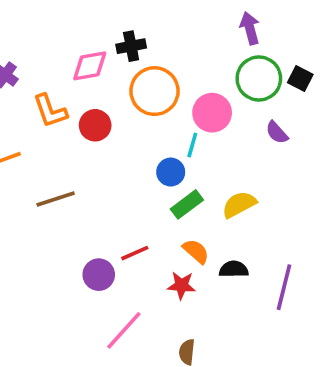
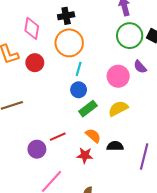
black cross: (131, 46) -> (66, 16), moved
pink diamond: (90, 66) -> (32, 28), turned -70
pink circle: (212, 113) -> (118, 76), moved
cyan line: (192, 145) -> (79, 69), moved

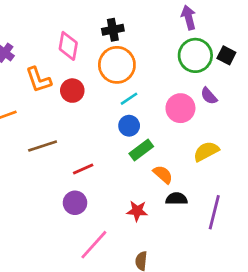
cyan line: (79, 69) -> (129, 99), turned 40
yellow semicircle: (118, 109) -> (206, 151), moved
orange semicircle: (93, 136) -> (163, 174), moved
red line: (58, 137) -> (83, 169), moved

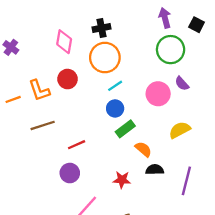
black square: (226, 55) -> (197, 25), moved
orange L-shape: (38, 80) -> (39, 90), moved

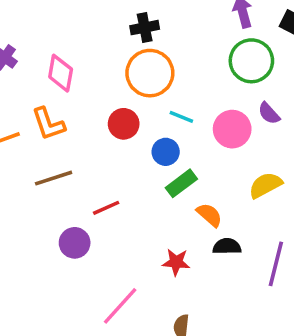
pink diamond: (64, 42) -> (61, 73), moved
red circle: (68, 79) -> (124, 124), moved
cyan line: (115, 86) -> (181, 117), moved, turned 56
purple circle: (70, 173) -> (75, 243), moved

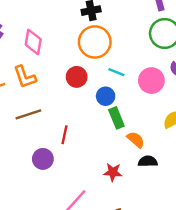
green rectangle: (181, 183) -> (116, 118), turned -75
red line: (106, 208) -> (65, 135), turned -54

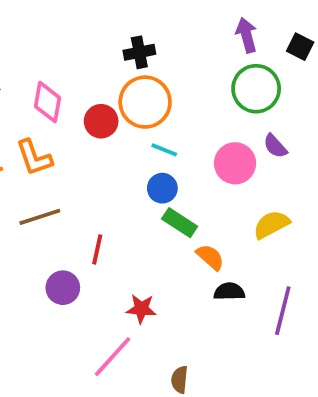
cyan line: (116, 72) -> (164, 150), moved
red circle: (77, 77) -> (101, 121), moved
green rectangle: (116, 118) -> (180, 223), turned -35
red star: (113, 172) -> (141, 309), moved

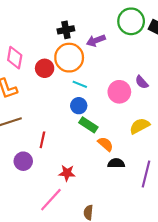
purple arrow: (247, 35) -> (96, 41), moved, turned -96
green circle: (256, 89) -> (131, 21), moved

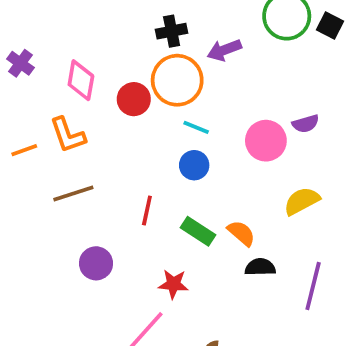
purple semicircle: (142, 82) -> (306, 124), turned -64
green rectangle: (88, 125) -> (198, 231), moved
red line: (42, 140) -> (147, 210), moved

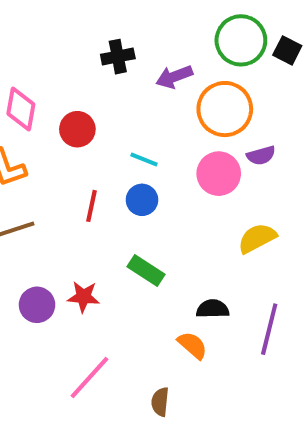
orange circle: (177, 80) -> (225, 109), moved
red line: (147, 210) -> (92, 206), moved
orange semicircle: (241, 233) -> (192, 345), moved
red star: (173, 284) -> (83, 297), moved

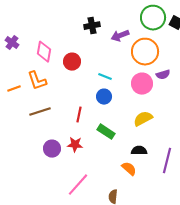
red line: (92, 206) -> (79, 115), moved
yellow semicircle: (257, 238) -> (143, 119), moved

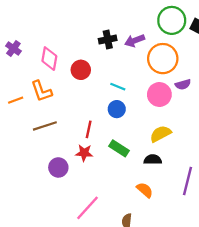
black cross: (92, 26) -> (108, 39), moved
red star: (75, 145) -> (84, 153), moved
black semicircle: (139, 151) -> (153, 160), moved

